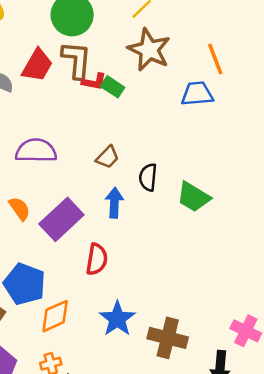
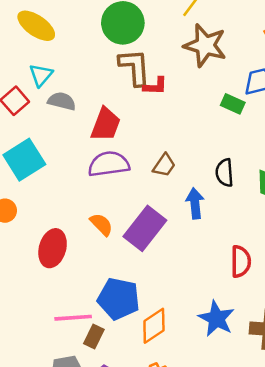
red trapezoid: (37, 65) -> (106, 124), moved
green rectangle: (113, 87) -> (233, 104), moved
brown trapezoid: (108, 157) -> (164, 165), moved
red semicircle: (97, 259) -> (241, 261), moved

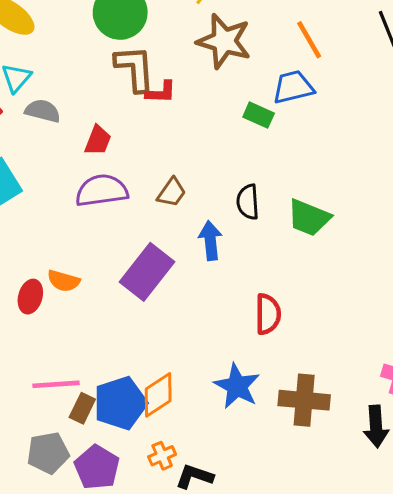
red trapezoid: (106, 124) -> (98, 140), size x0.7
orange semicircle: (101, 224) -> (64, 281), moved, turned 150
red ellipse: (53, 248) -> (30, 297), size x0.7
blue pentagon: (119, 299) -> (120, 403), moved, turned -30

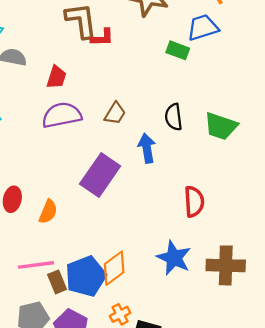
orange semicircle: (64, 281) -> (48, 212), moved, turned -80
brown rectangle: (82, 408) -> (57, 282), turned -45

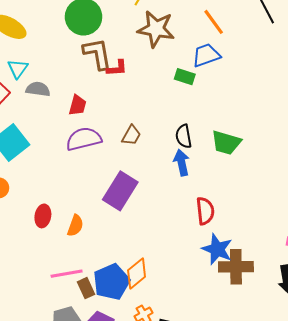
blue arrow: (147, 148) -> (182, 163), moved
blue star: (174, 258) -> (217, 249), moved

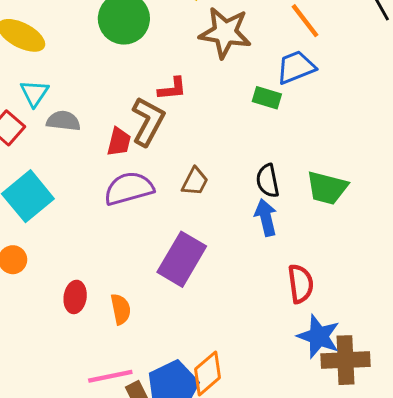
brown L-shape: (97, 54) -> (148, 121), moved, turned 40
orange semicircle: (75, 226) -> (121, 309), turned -30

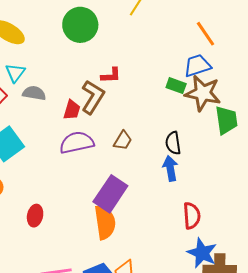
brown star: (225, 33) -> (203, 93), moved
green trapezoid: (327, 188) -> (226, 120), moved, turned -116
orange semicircle: (121, 309) -> (105, 222), moved, size x1.6

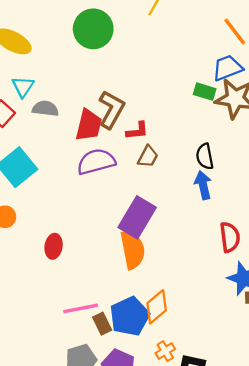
red L-shape: (111, 75) -> (137, 131), moved
red trapezoid: (72, 110) -> (89, 125), size x1.4

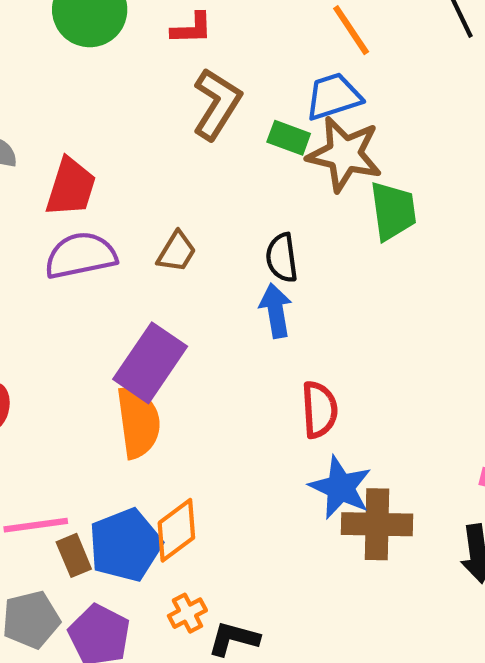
brown L-shape: (111, 109) -> (217, 104), moved
red L-shape: (137, 131) -> (192, 29), moved

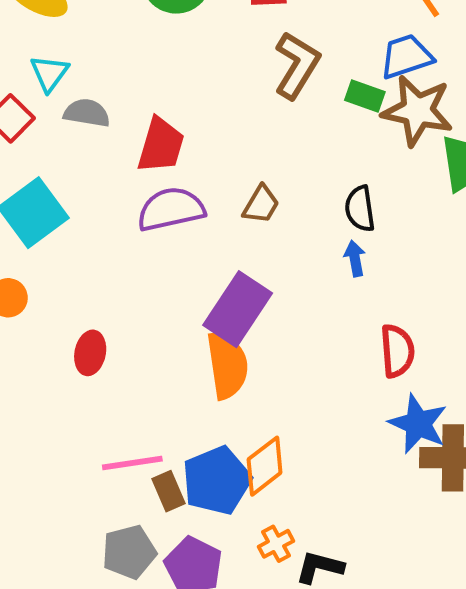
blue arrow: (276, 311) -> (355, 258), size x0.7

